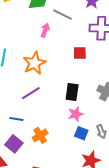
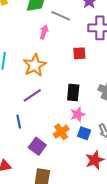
blue line: (16, 119) -> (19, 122), turned 72
orange cross: (40, 135) -> (61, 132), moved
purple square: (14, 144) -> (37, 146), moved

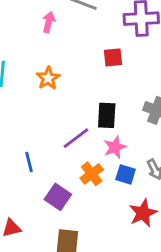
pink arrow: (44, 32) -> (49, 22), moved
orange star: (35, 65) -> (48, 78), size x0.7
purple line: (32, 95) -> (76, 138), moved

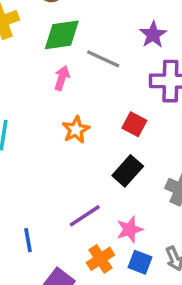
red square: (113, 57) -> (134, 124), turned 30
orange star: (48, 78) -> (76, 130), moved
black rectangle: (107, 115) -> (128, 171), moved, turned 35

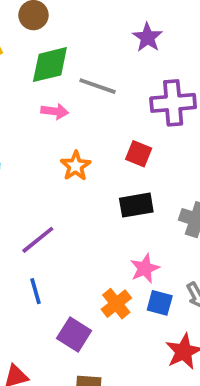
purple star: (153, 35) -> (147, 37), moved
pink arrow: (62, 78) -> (55, 111), turned 85
black rectangle: (128, 171) -> (136, 205), turned 44
purple line: (85, 216) -> (38, 240), moved

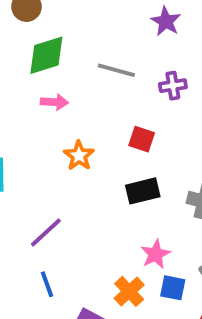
purple star: (147, 37) -> (166, 21), moved
gray line: (98, 86) -> (116, 70), moved
purple cross: (173, 103) -> (173, 86), size x0.6

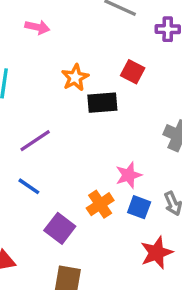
pink arrow: (54, 102) -> (37, 27), moved
black rectangle: (143, 191) -> (102, 103), moved
blue line: (47, 284) -> (29, 186), turned -45

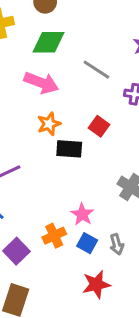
pink arrow: (37, 27) -> (41, 83), moved, size x1.6
pink star: (129, 175) -> (82, 214), turned -30

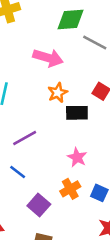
green diamond: (48, 42) -> (71, 20), moved
pink star: (82, 214) -> (77, 157), moved

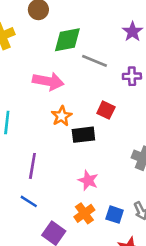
purple line: (25, 138) -> (32, 166), turned -45

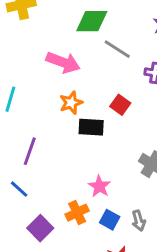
pink star: (88, 180) -> (99, 186), moved

